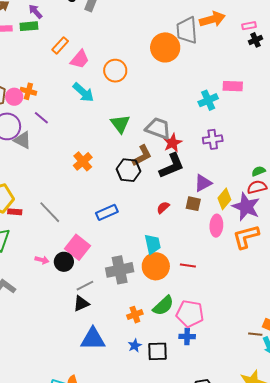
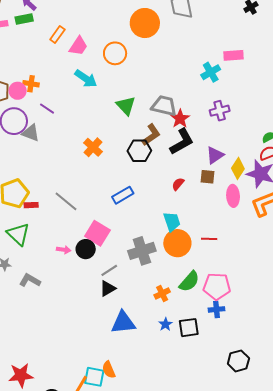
orange circle: (165, 47) -> (145, 23), moved

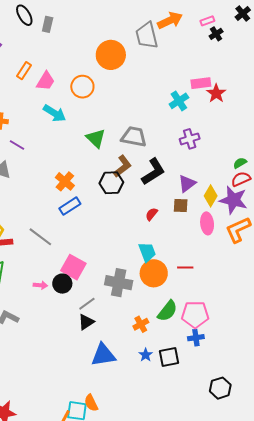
red star: (180, 119) -> (216, 93), moved
blue rectangle: (123, 195) -> (70, 206), moved
gray cross: (142, 251) -> (119, 283), turned 32

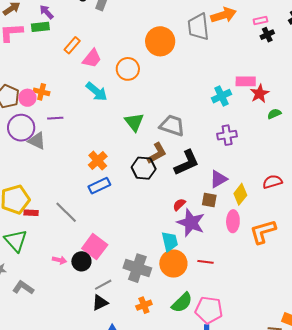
purple line: (17, 145) -> (55, 118), turned -42
green semicircle: (240, 163) -> (274, 114), moved
purple star: (233, 200) -> (191, 223), moved
orange cross: (141, 324) -> (144, 305), moved

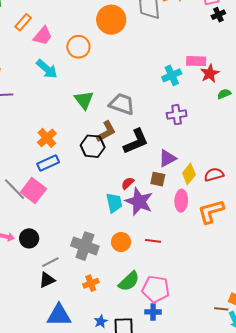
red semicircle: (272, 182) -> (214, 175), moved
cyan trapezoid: (170, 241) -> (114, 203), moved
pink square: (95, 247) -> (33, 191), moved
orange circle: (173, 264) -> (121, 242), size x0.7

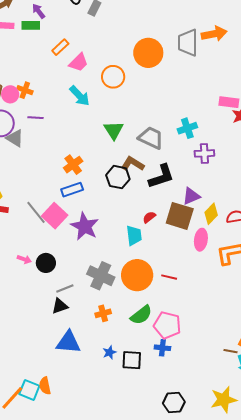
cyan cross: (172, 75) -> (187, 128), moved
brown L-shape: (106, 132) -> (133, 164), turned -125
brown square: (158, 179) -> (180, 216), size x1.8
purple star: (139, 202) -> (85, 226), moved
orange circle: (121, 242) -> (137, 275), size x1.6

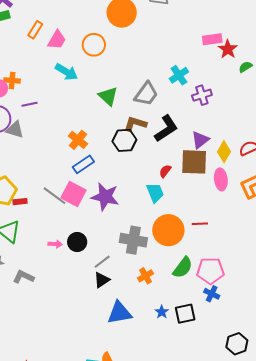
gray trapezoid: (151, 138) -> (146, 94), turned 116
blue cross: (162, 348) -> (212, 294), turned 35

